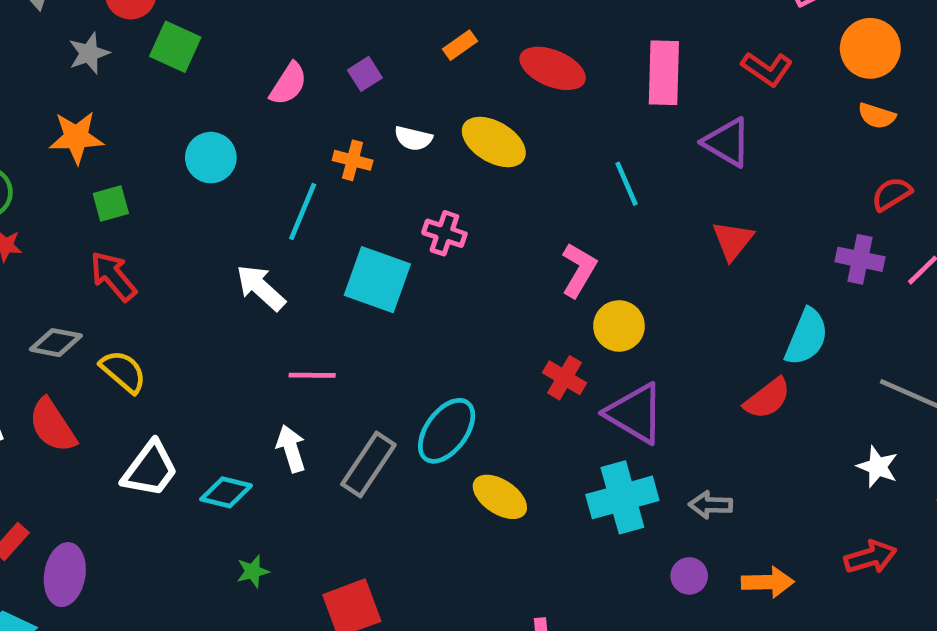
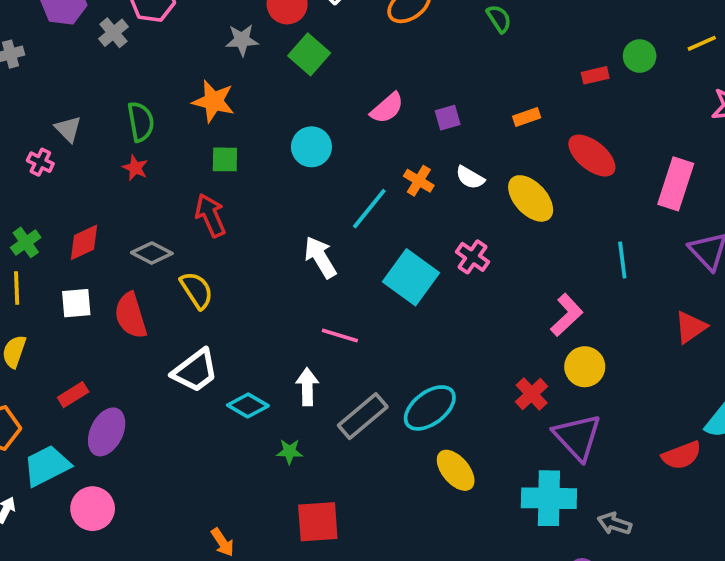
green star: (253, 571) -> (289, 451), moved

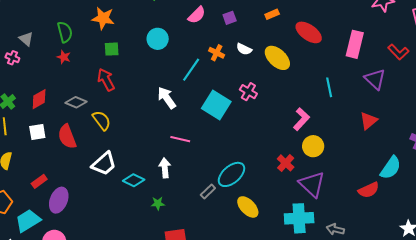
gray rectangle: (363, 416) -> (208, 192), moved, size x0.6

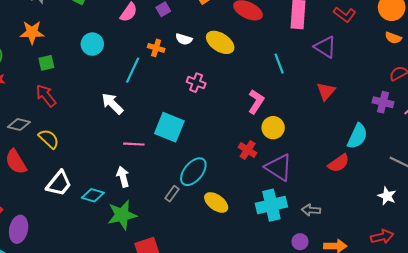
cyan square: (216, 105) -> (169, 127), moved
green star: (158, 203) -> (122, 215), size x2.0

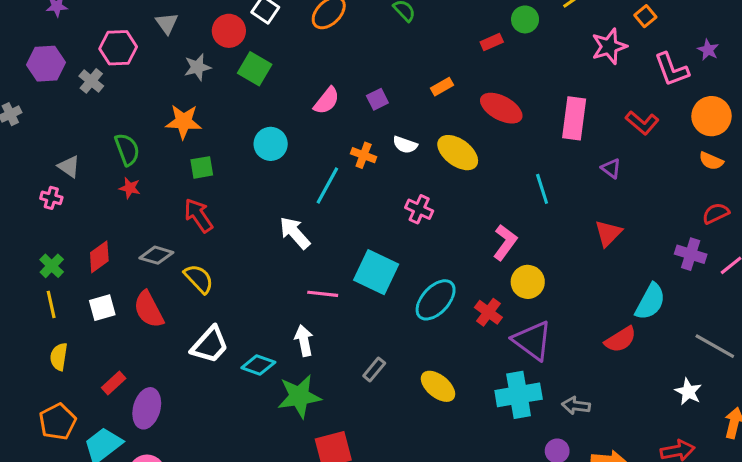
purple triangle: (325, 47) -> (611, 168), size x0.6
cyan ellipse: (193, 172) -> (436, 300), moved

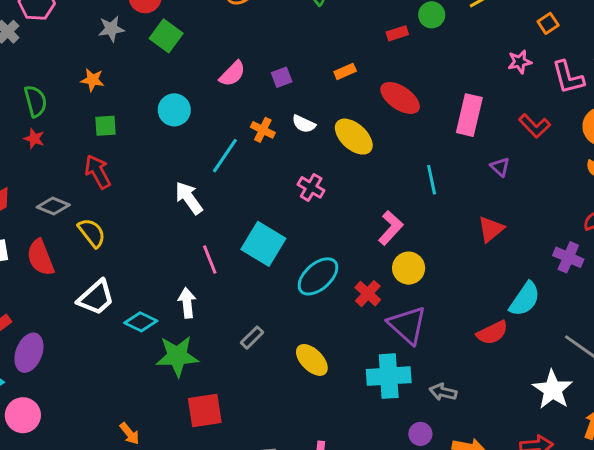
pink star: (609, 46) -> (520, 62), moved, size x0.7
orange star: (184, 122) -> (92, 80), size x0.7
pink line: (323, 294) -> (210, 259), turned 56
white star: (688, 392) -> (553, 390), size x1.5

